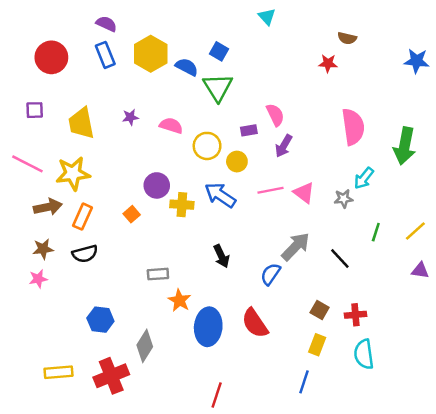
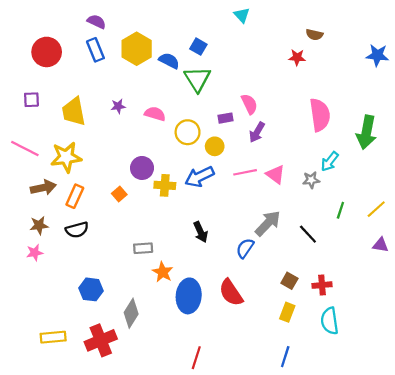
blue arrow: (220, 195) -> (199, 177), turned -60
blue line: (304, 382) -> (285, 357), moved

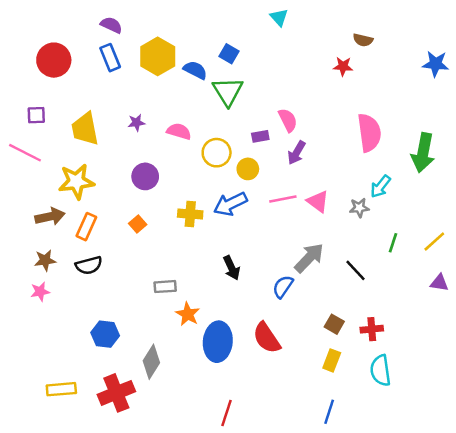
pink line: (25, 148) -> (25, 153), moved
purple circle: (142, 168) -> (145, 176), moved

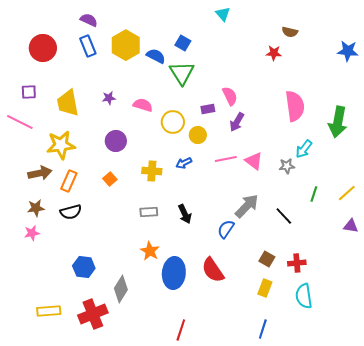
blue arrow: (230, 204) -> (184, 163), size x0.6
gray rectangle: (165, 287) -> (149, 212), moved

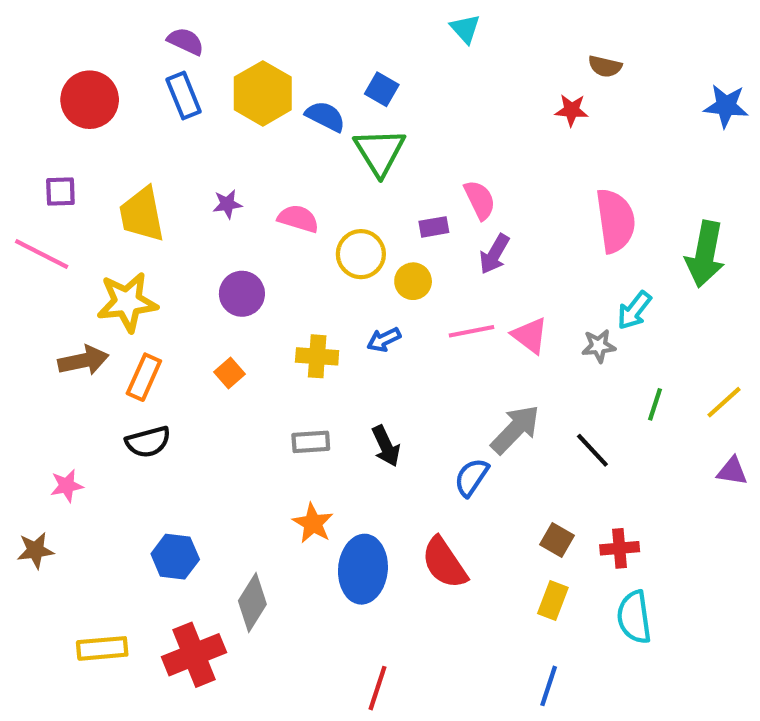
brown star: (36, 208) -> (35, 550), moved

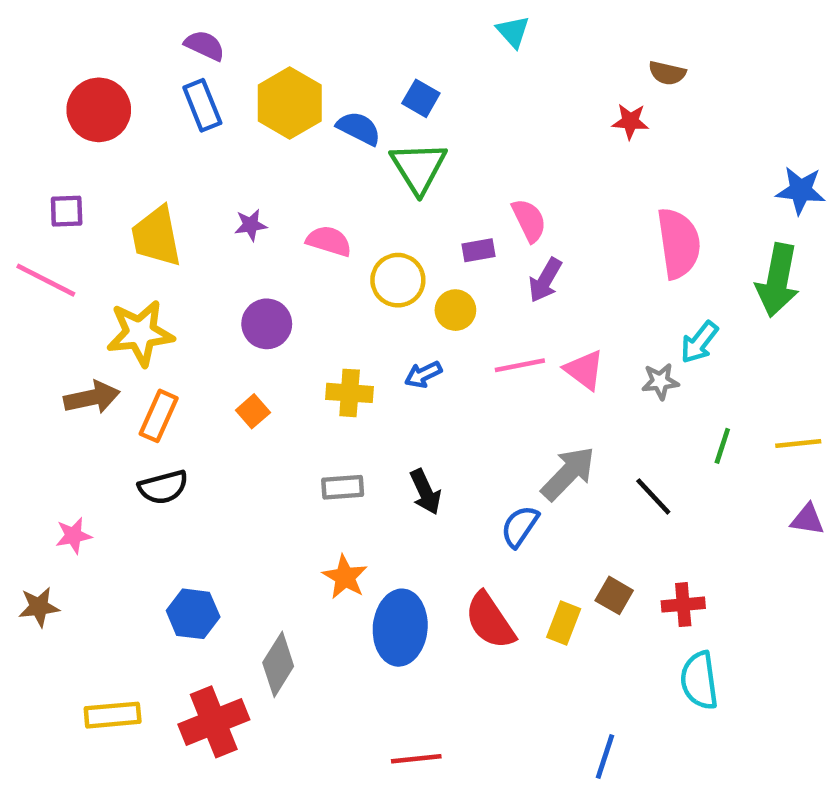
blue star: (726, 106) -> (801, 190), moved
yellow line: (724, 402) -> (798, 444), turned 36
yellow rectangle: (553, 600) -> (564, 623), moved
red line: (378, 688) -> (416, 759), turned 66

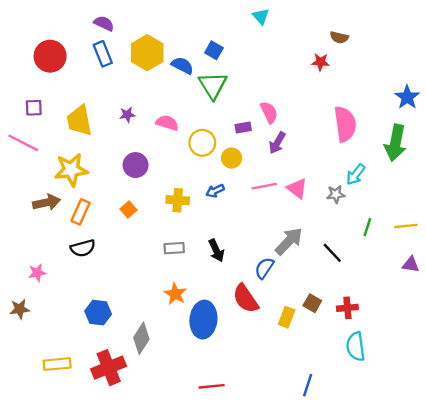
blue star: (801, 190) -> (407, 97), turned 30
red semicircle: (490, 621) -> (246, 298), moved

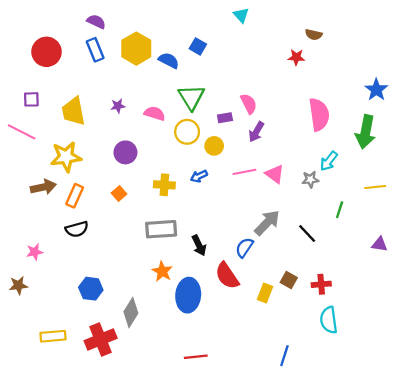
green triangle: (213, 85) -> (191, 97), moved
yellow line: (406, 226) -> (375, 187), moved
gray rectangle: (174, 248) -> (161, 229), size x1.6
black arrow: (216, 250) -> (199, 245), moved

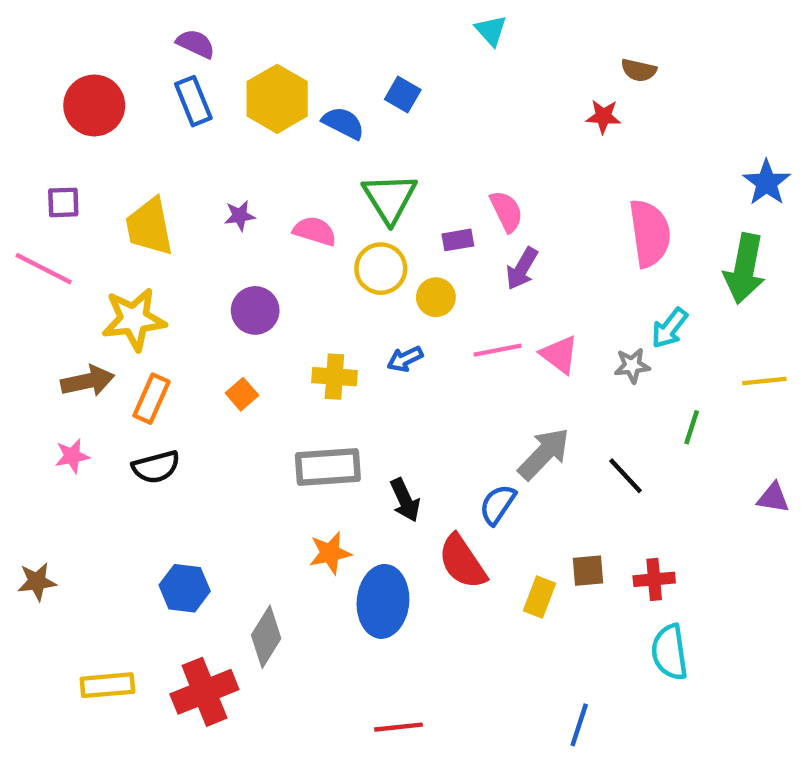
pink star: (35, 252) -> (72, 456), moved
orange star: (162, 271) -> (330, 553), turned 30
brown square: (289, 280) -> (588, 571), turned -35

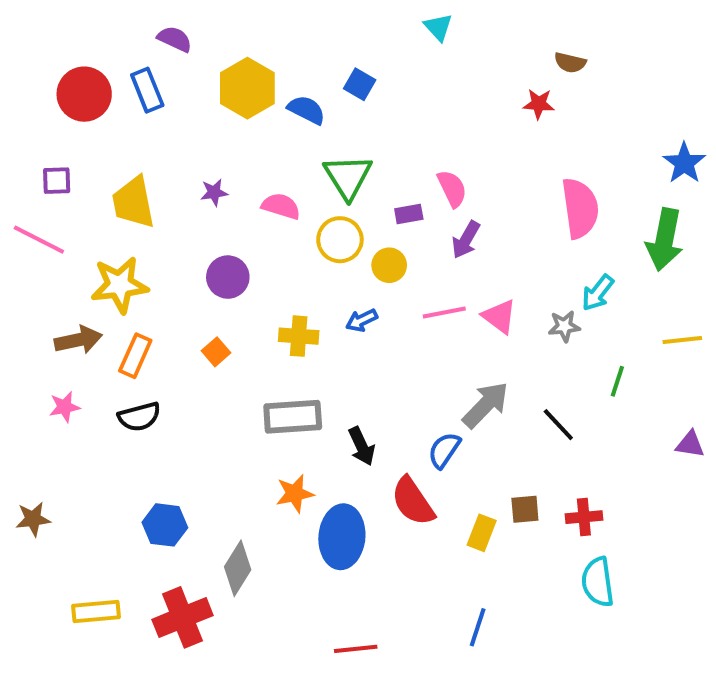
blue rectangle: (193, 101) -> (147, 90), moved
blue line: (579, 725) -> (478, 627), moved

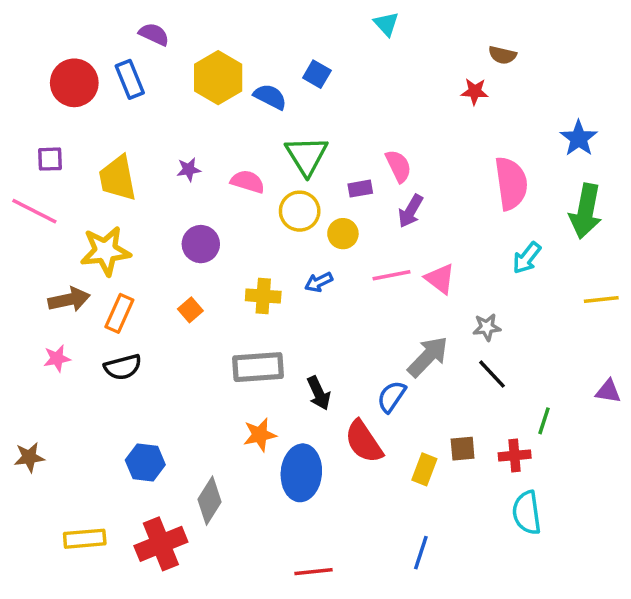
blue star: (684, 163) -> (579, 138), moved
gray star: (564, 326) -> (487, 327), moved
green line: (617, 381) -> (544, 421), moved

